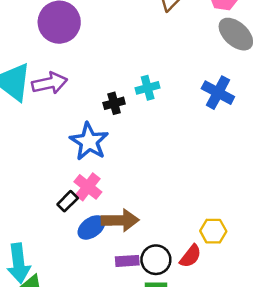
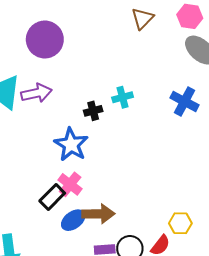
black rectangle: (68, 201) -> (52, 197), size x1.4

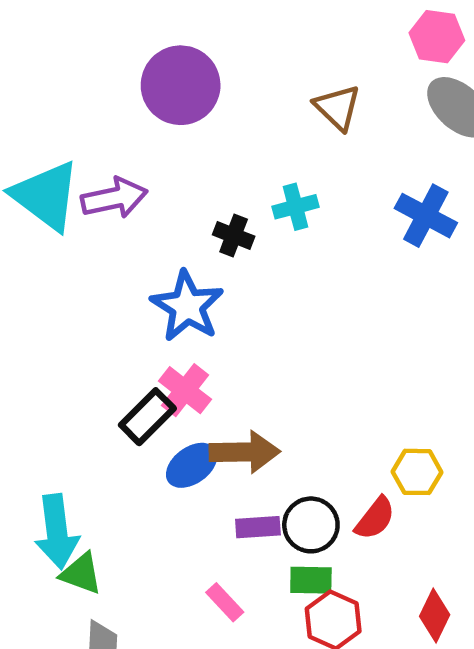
brown triangle: (142, 18) -> (337, 107), moved, turned -30
purple circle: (45, 39) -> (181, 85), moved
black cross: (93, 111) -> (234, 235), turned 36

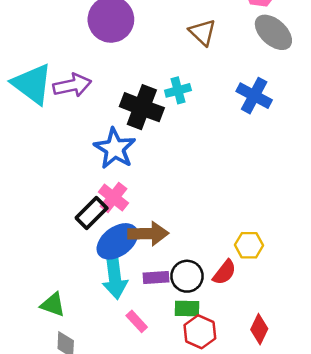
black cross: (234, 235) -> (142, 107), size x1.8
blue ellipse: (192, 465) -> (117, 241), size x1.4
cyan arrow: (57, 532) -> (115, 278), moved

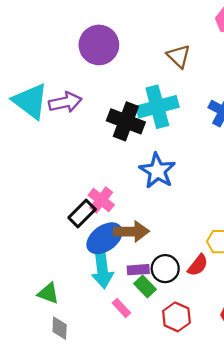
cyan cross: (178, 90) -> (157, 107), size x1.8
blue star: (115, 148) -> (157, 171), moved
green rectangle: (187, 308) -> (145, 287), moved, turned 45

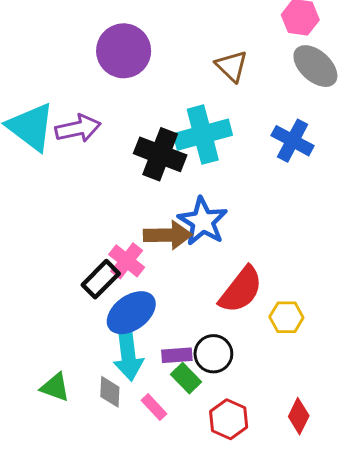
brown arrow: (131, 231) -> (168, 235), moved
red semicircle: (198, 265) -> (241, 290), moved, size x1.6
gray diamond: (60, 328) -> (110, 392), moved

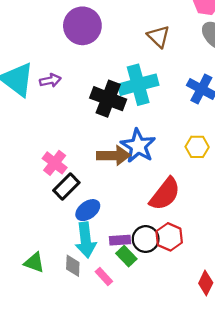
purple arrow: (78, 128) -> (50, 80), size x0.7
pink cross: (127, 261) -> (55, 163), moved
blue ellipse: (131, 313) -> (88, 210), size x0.7
yellow hexagon: (286, 317) -> (197, 147), moved
red hexagon: (229, 419) -> (169, 237), moved

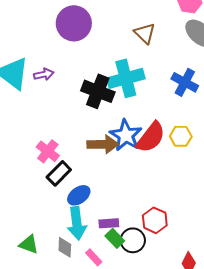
red semicircle: (165, 194) -> (151, 137), moved
black circle: (146, 239) -> (133, 240), moved

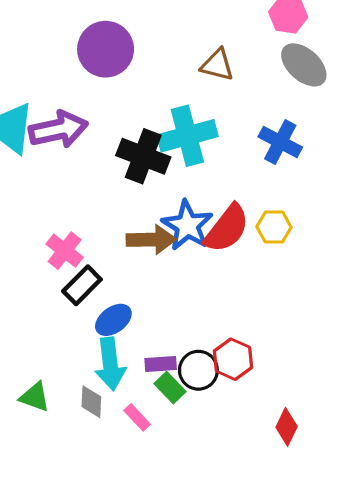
brown triangle: (145, 33) -> (217, 65), turned -30
purple arrow: (44, 74) -> (58, 129), size x1.8
black circle: (133, 240) -> (198, 370), moved

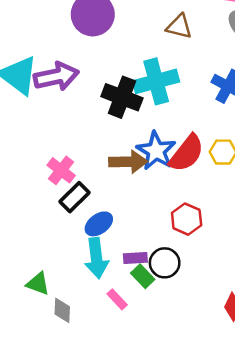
red hexagon: (233, 359) -> (187, 219), moved
gray diamond: (91, 402) -> (62, 310), moved

